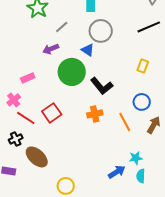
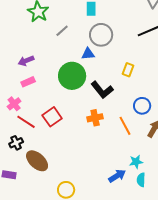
purple arrow: (51, 49) -> (26, 61), moved
blue triangle: (88, 50) -> (88, 54), turned -40
yellow rectangle: (143, 66) -> (128, 70), moved

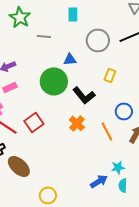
gray line: (62, 31) -> (44, 36), turned 48
gray circle: (101, 35) -> (98, 40), moved
orange cross: (95, 118) -> (77, 123), turned -35

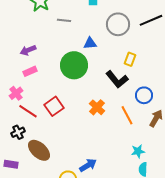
black L-shape: (84, 95) -> (117, 79), moved
blue arrow: (99, 181) -> (88, 165), moved

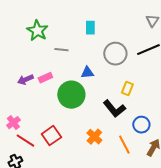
pink rectangle: (30, 71) -> (45, 78), moved

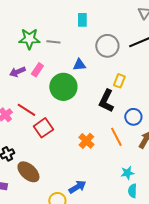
green star: (37, 31) -> (29, 39), moved, turned -30
pink rectangle: (45, 78) -> (37, 70), turned -32
black L-shape: (114, 109) -> (106, 101), turned 65
orange cross: (94, 137) -> (86, 141), moved
red line: (25, 141) -> (26, 110), moved

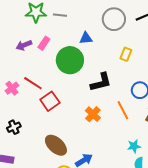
black L-shape: (106, 101) -> (101, 82), moved, turned -130
brown ellipse: (28, 172) -> (56, 145), moved

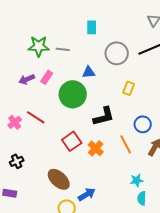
red square: (50, 101) -> (72, 141), moved

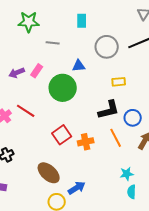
green star: (39, 46) -> (29, 22), moved
yellow rectangle: (129, 88) -> (119, 82), turned 64
black L-shape: (104, 116) -> (109, 110), moved
orange cross: (96, 148) -> (86, 142), turned 35

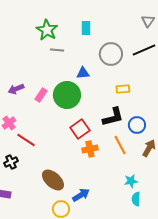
green star: (29, 22) -> (47, 30), moved, turned 30
pink rectangle: (37, 71) -> (41, 95), moved
purple arrow: (17, 73) -> (16, 89), moved
red line: (26, 111) -> (26, 140), moved
red square: (62, 135) -> (80, 129), moved

